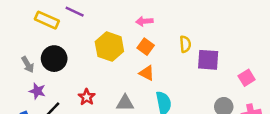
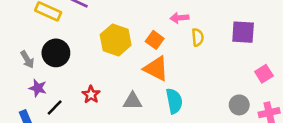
pink arrow: (144, 21) -> (179, 18), moved
purple square: (208, 60) -> (243, 32), moved
orange triangle: (147, 73) -> (156, 69), size x1.5

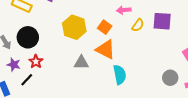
purple square: (243, 32) -> (162, 21), moved
yellow semicircle: (198, 37) -> (138, 25), turned 40
red star: (91, 95) -> (36, 62), moved
gray triangle: (133, 101) -> (81, 63), moved

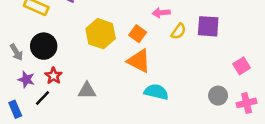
gray triangle: (81, 63) -> (87, 91), moved
cyan semicircle: (120, 75) -> (156, 92), turned -66

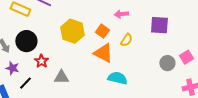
yellow semicircle: (178, 31) -> (126, 40), moved
red star: (54, 76) -> (41, 61), moved
gray circle: (218, 96) -> (167, 63), moved

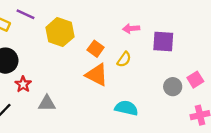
pink arrow: (121, 14) -> (131, 28), moved
yellow hexagon: (72, 31) -> (60, 32), moved
cyan semicircle: (117, 78) -> (126, 108), moved

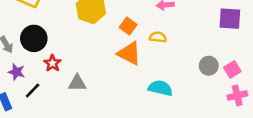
purple square: (163, 42) -> (230, 19), moved
yellow semicircle: (124, 59) -> (158, 37), turned -119
pink square: (195, 80) -> (232, 69), moved

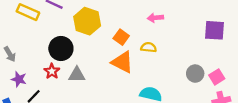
black circle: (34, 38) -> (61, 48), moved
gray triangle: (77, 83) -> (77, 75), moved

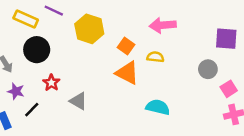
pink arrow: (155, 18) -> (163, 25), size x1.5
black circle: (61, 48) -> (37, 50), moved
gray circle: (195, 74) -> (208, 69), moved
gray triangle: (77, 75) -> (78, 101), moved, turned 30

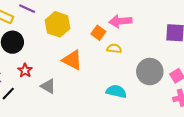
orange square: (126, 46) -> (98, 33), moved
gray circle: (208, 69) -> (150, 72), moved, size x1.6
orange triangle: (127, 73) -> (72, 60), moved

